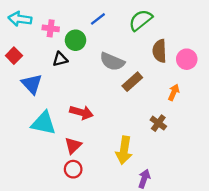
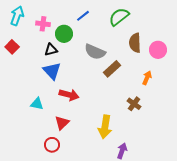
cyan arrow: (20, 19) -> (17, 16), turned 102
blue triangle: (32, 84) -> (52, 71), moved
cyan triangle: (44, 123) -> (37, 104), size x0.6
red circle: (73, 169) -> (52, 145), moved

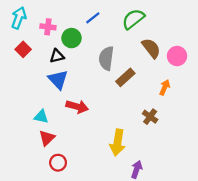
brown semicircle: (135, 43) -> (151, 48), turned 144
red square: (12, 47) -> (23, 49), moved
gray semicircle: (95, 52) -> (106, 58), turned 75
red triangle: (62, 123) -> (47, 138), moved

